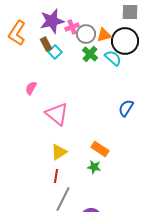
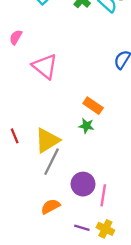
yellow triangle: (59, 152) -> (47, 140), moved, size x1.4
red line: (56, 176) -> (15, 136), moved, turned -32

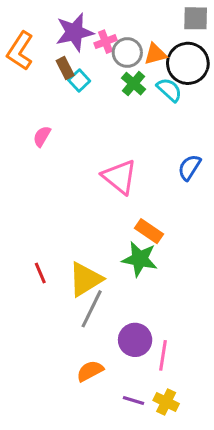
pink triangle: (45, 66) -> (120, 177), moved
green star: (86, 126) -> (140, 259), size x1.6

